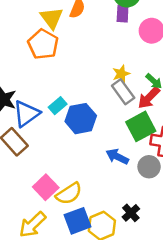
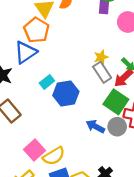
blue triangle: (26, 114) -> (25, 52), moved
green square: (141, 126) -> (116, 102), turned -30
gray circle: (149, 167) -> (117, 127), moved

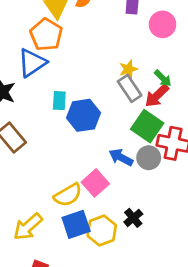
cyan rectangle: (47, 82) -> (59, 101), turned -48
pink square: (34, 150) -> (95, 183), moved

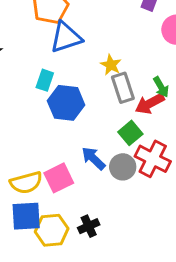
blue triangle: (32, 63) -> (66, 37), moved
yellow star: (128, 69) -> (111, 65), moved, turned 30
green square: (147, 126) -> (130, 133), size x0.7

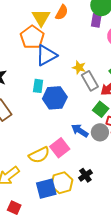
blue square: (26, 216) -> (46, 189), moved

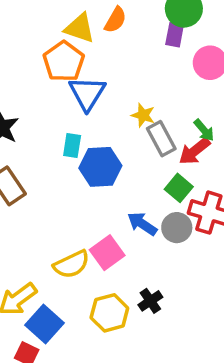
yellow triangle: (41, 18) -> (80, 28), turned -42
blue triangle: (46, 55) -> (87, 93), turned -30
blue square: (46, 189) -> (44, 324), moved, turned -35

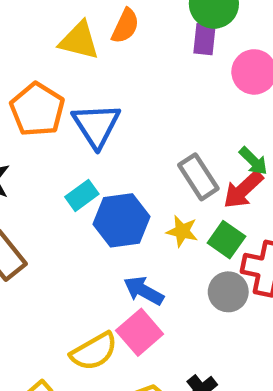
orange pentagon: (64, 61) -> (37, 110), moved
yellow star: (143, 115) -> (182, 231), moved
cyan rectangle: (72, 146) -> (82, 195), turned 50
blue arrow: (142, 224) -> (144, 291), moved

